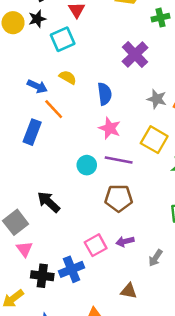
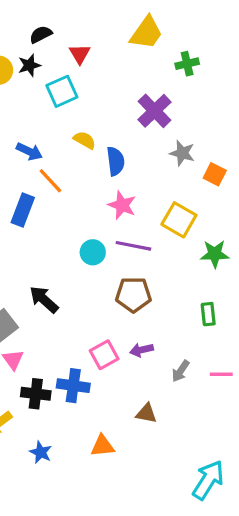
yellow semicircle: (68, 77) -> (85, 140), moved
gray star: (157, 99) -> (182, 153), moved
blue cross: (72, 269) -> (73, 386), turned 30

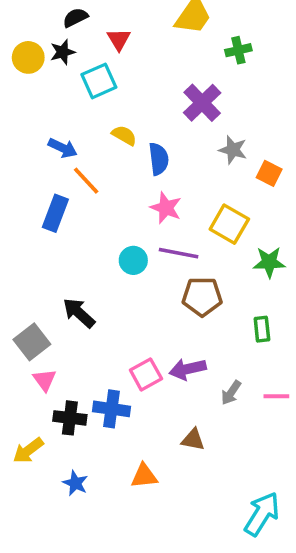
brown pentagon: (133, 295) -> (202, 297), moved
purple arrow: (142, 350) -> (188, 369), size x1.4

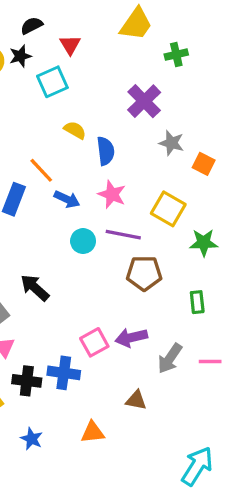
blue arrow: (63, 148) -> (67, 199), moved
gray arrow: (231, 393) -> (170, 358), size x1.4

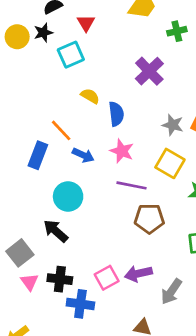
gray star: (171, 143) -> (173, 125), moved
cyan circle: (83, 241) -> (68, 196), moved, size x1.4
black cross: (27, 381) -> (60, 279), moved

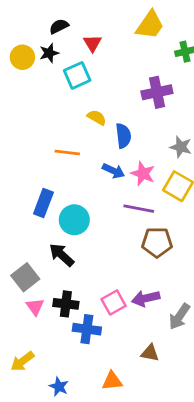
purple cross: (149, 71) -> (157, 92), turned 32
orange line: (61, 130) -> (67, 153), turned -40
pink star: (122, 151) -> (143, 174), moved
blue rectangle: (38, 155) -> (43, 203), moved
blue arrow: (83, 155) -> (114, 171), moved

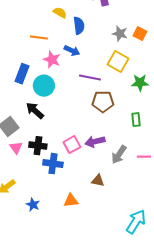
pink star: (143, 174) -> (52, 60), moved

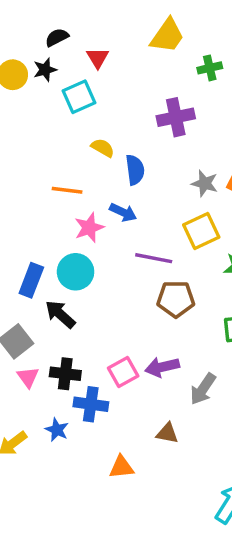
pink star: (52, 60) -> (89, 228), turned 30
yellow square: (118, 62) -> (201, 231), turned 35
blue rectangle: (22, 74) -> (31, 280), moved
blue star: (33, 205) -> (57, 430), moved

